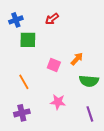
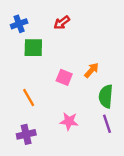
green semicircle: (89, 81) -> (106, 96), turned 90
purple line: (90, 114) -> (107, 124), moved

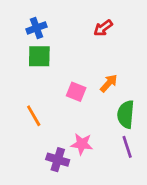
red arrow: (62, 23) -> (103, 28), moved
blue cross: (19, 24) -> (36, 28), moved
purple cross: (26, 134) -> (58, 160), moved, turned 30

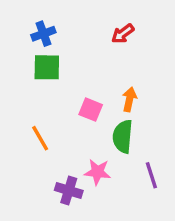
orange arrow: (109, 83) -> (129, 99), turned -30
green semicircle: (126, 114) -> (123, 137), moved

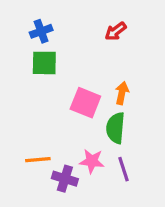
pink square: (91, 110) -> (85, 103), size x1.4
orange line: (40, 138) -> (38, 160), moved, turned -65
purple line: (151, 175) -> (123, 169), moved

